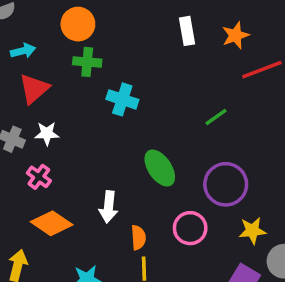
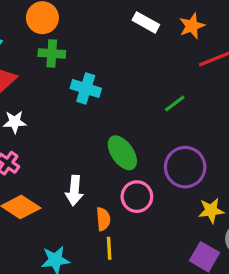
white rectangle: (187, 31) -> (146, 22), turned -50
pink circle: (190, 228) -> (137, 197), moved

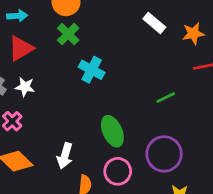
green cross: (52, 53) -> (68, 34), turned 30

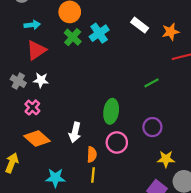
cyan cross: (92, 70) -> (99, 33), moved, turned 30
green ellipse: (112, 131) -> (111, 111), turned 35
purple circle: (164, 154) -> (152, 127), size x0.7

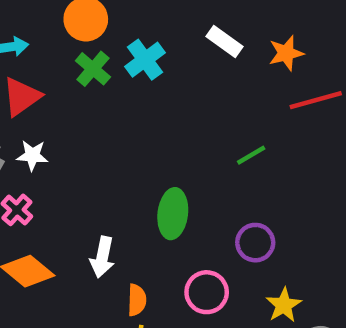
pink circle: (117, 142) -> (207, 292), moved
yellow star: (166, 159) -> (284, 305), turned -30

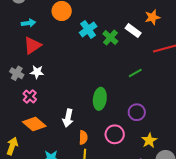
white rectangle: (225, 41) -> (133, 31), moved
orange star: (286, 53) -> (152, 17), moved
green cross: (93, 69) -> (110, 38), moved

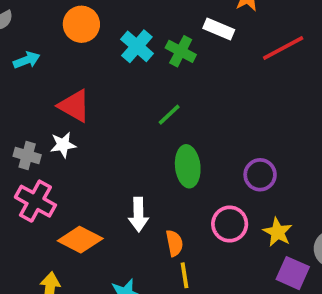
red triangle: (32, 45) -> (74, 106), moved, turned -42
green line: (135, 73) -> (169, 115), moved
pink cross: (30, 96) -> (35, 201), moved, size x1.5
yellow star: (149, 140) -> (278, 232), moved

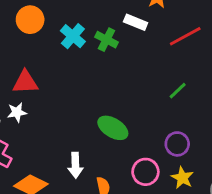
red triangle: (74, 106) -> (25, 82), turned -32
green line: (169, 115) -> (178, 91), moved
green ellipse: (188, 166) -> (113, 128), turned -52
purple circle: (260, 175) -> (177, 144), moved

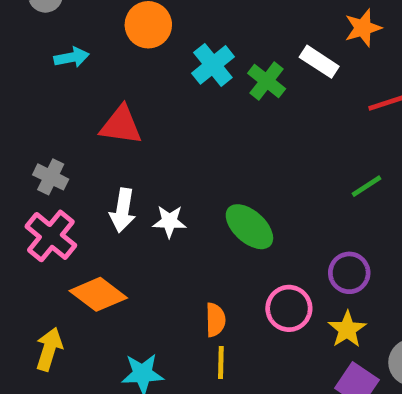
white star: (17, 112) -> (169, 221), moved
white arrow: (75, 165) -> (123, 210), moved

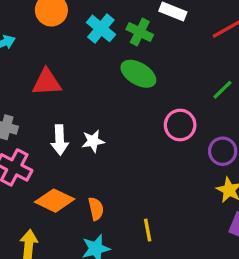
green ellipse: (249, 227) -> (138, 74), moved
pink circle: (289, 308) -> (180, 125), moved
orange semicircle: (215, 320) -> (96, 209), moved

